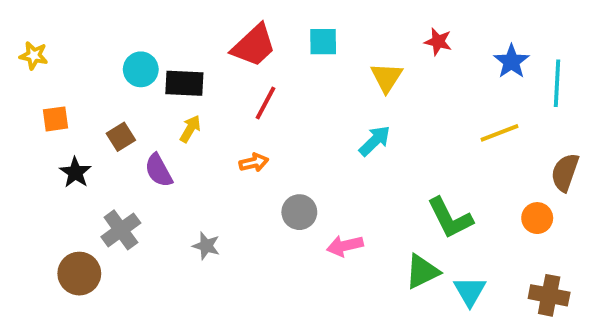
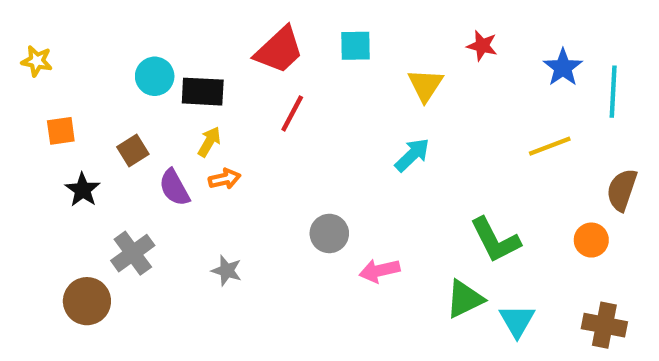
orange arrow: (254, 163) -> (225, 179), moved

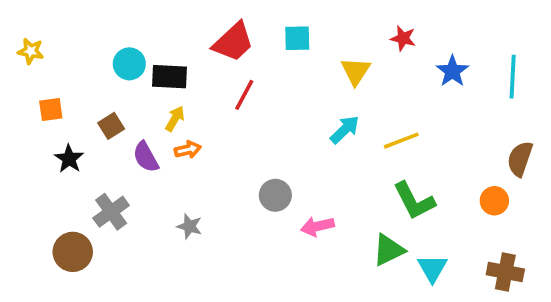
blue star: (563, 68) -> (452, 71), moved
yellow line: (550, 146) -> (401, 141), moved

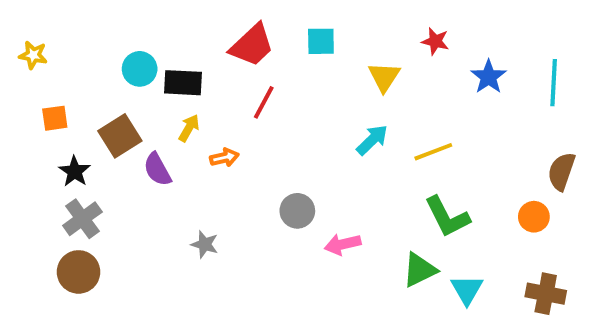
brown square: (111, 126) -> (120, 136), size x1.5
orange arrow: (188, 150) -> (224, 158), moved
gray cross: (111, 212) -> (82, 219), moved

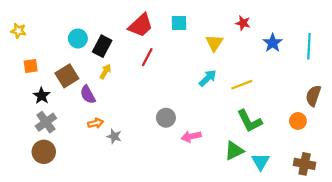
black rectangle: (183, 83) -> (102, 46), turned -65
orange arrow: (224, 158) -> (95, 123), moved

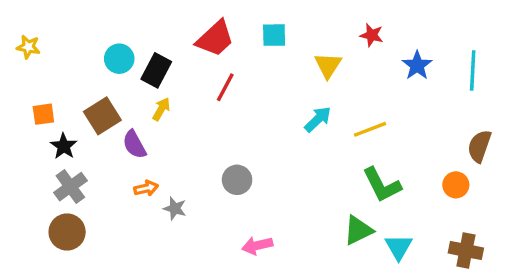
orange square: (31, 66) -> (43, 114), moved
gray circle: (166, 118) -> (237, 180), moved
pink arrow: (191, 136) -> (257, 245), moved

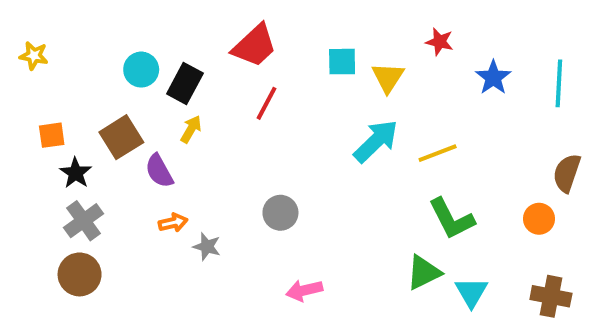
cyan square: (274, 35) -> (342, 62), moved
cyan arrow: (318, 119) -> (376, 141), size x1.4

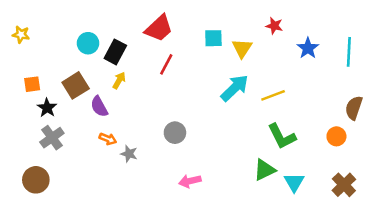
orange arrow: (173, 223) -> (108, 139), turned 35
brown circle: (80, 274) -> (36, 180), moved
brown cross: (551, 296) -> (344, 185), turned 35

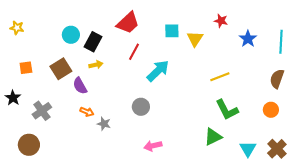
yellow arrow: (119, 80) -> (96, 65), turned 48
cyan arrow: (235, 88) -> (158, 71), moved
black star: (47, 108) -> (13, 98), moved
brown semicircle: (354, 108) -> (277, 79), moved
cyan triangle: (294, 182) -> (248, 149), moved

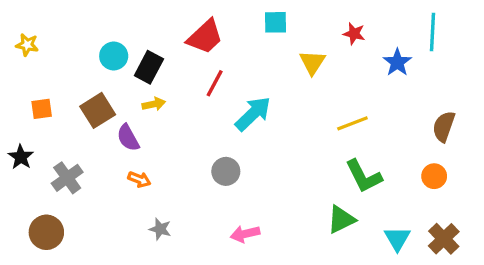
cyan square: (172, 31) -> (276, 22), moved
cyan line: (281, 42) -> (433, 32), moved
gray star: (104, 124) -> (160, 229), moved

